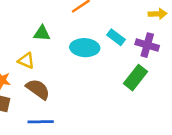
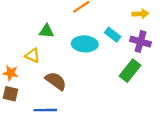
yellow arrow: (158, 14) -> (140, 14), moved
brown semicircle: (38, 89) -> (56, 81), moved

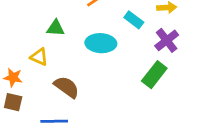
cyan rectangle: (113, 35) -> (134, 20), moved
purple cross: (140, 42) -> (167, 40), turned 36

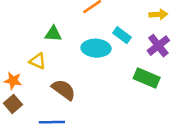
cyan rectangle: (134, 20) -> (122, 35), moved
green rectangle: (154, 75) -> (147, 78), turned 75
brown square: (13, 102) -> (13, 104), turned 36

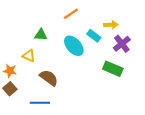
yellow arrow: (158, 14) -> (111, 25), moved
cyan ellipse: (96, 48) -> (74, 46), turned 45

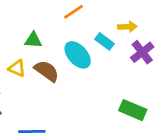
green rectangle: (113, 69) -> (133, 110), moved
brown semicircle: (49, 78) -> (47, 71), moved

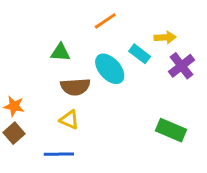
yellow triangle: (17, 68) -> (69, 120), moved
brown semicircle: (47, 71) -> (75, 87), turned 140

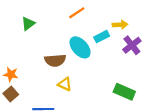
green triangle: (60, 52) -> (28, 24), moved, turned -40
cyan rectangle: (140, 54) -> (102, 37), turned -64
yellow triangle: (69, 120) -> (65, 84), moved

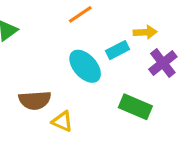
brown semicircle: (55, 60) -> (35, 100), moved
green rectangle: (124, 92) -> (135, 107), moved

